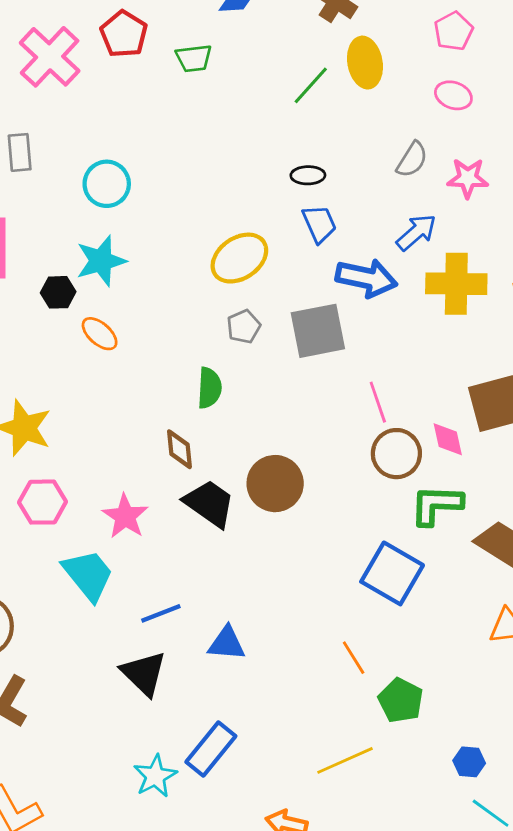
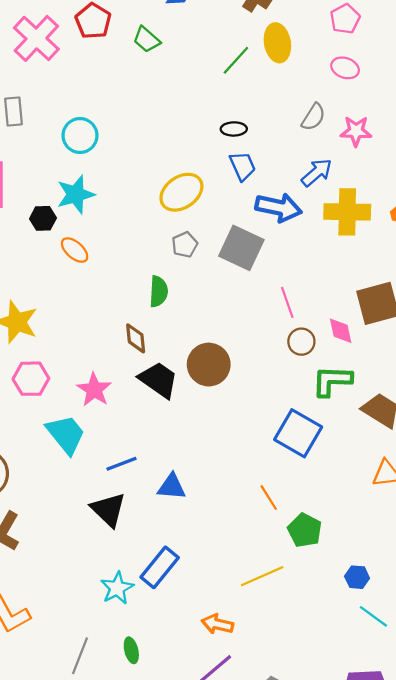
green trapezoid: (194, 58) -> (147, 40), turned 48
gray square: (318, 331) -> (241, 248), turned 36
brown circle: (396, 454) -> (301, 342), size x0.7

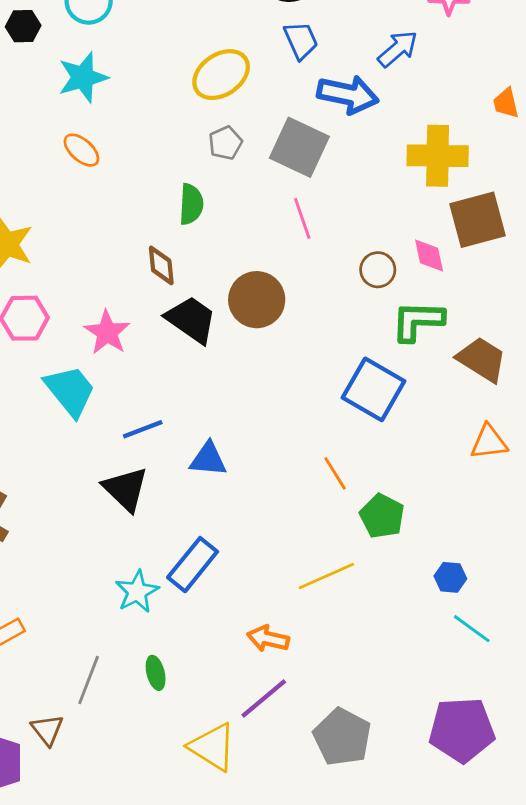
yellow cross: (347, 212) -> (438, 156), moved
black hexagon: (43, 218) -> (23, 26), moved
pink line: (287, 302) -> (302, 218), moved

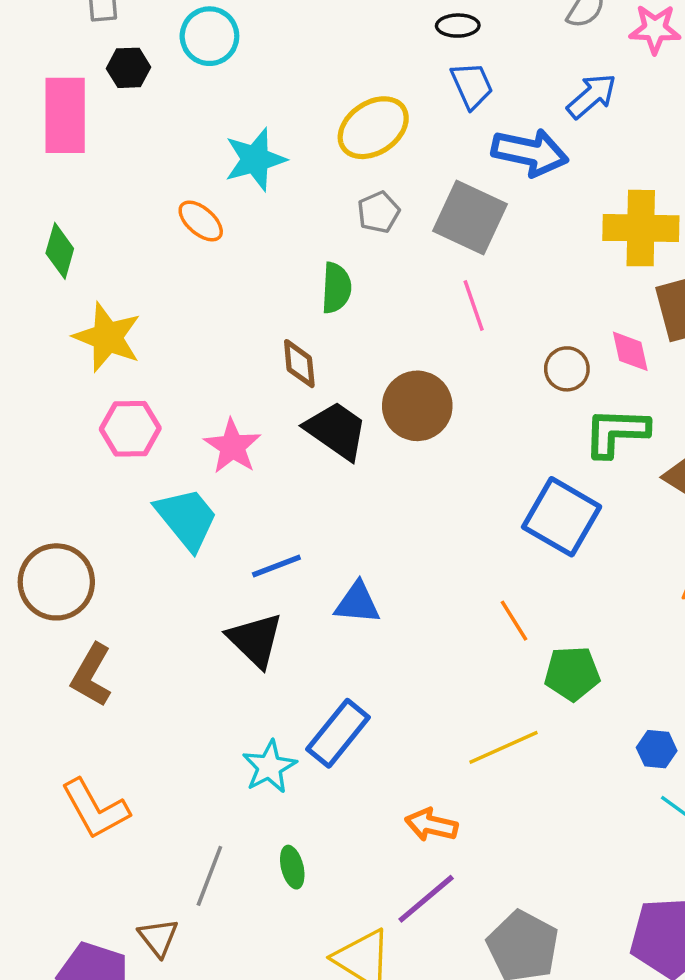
cyan star: (83, 77) -> (255, 159), moved
green pentagon: (382, 516) -> (572, 673), turned -30

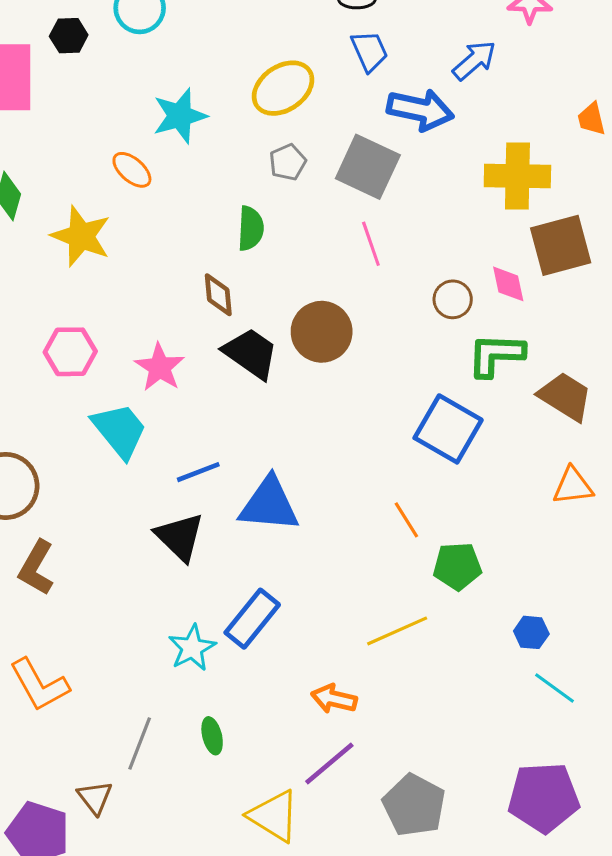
yellow star: (107, 337) -> (81, 236), moved
blue triangle: (357, 603) -> (269, 504), size x1.5

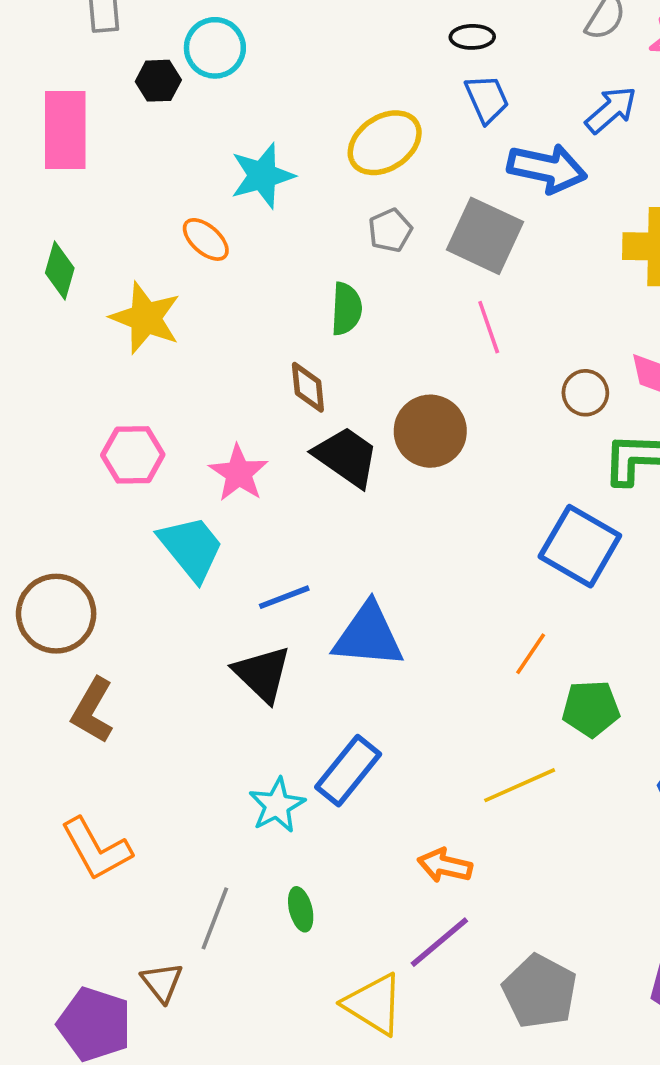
black hexagon: (69, 36) -> (158, 81), moved
orange line: (406, 520) -> (531, 654), turned 66

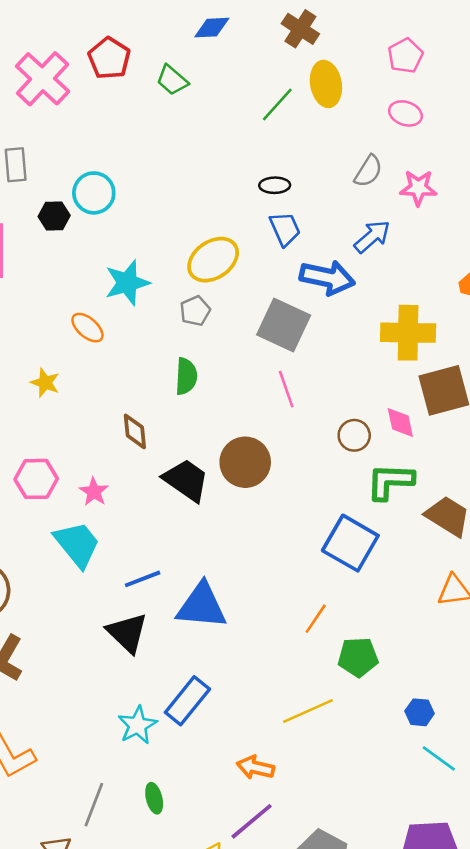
gray pentagon: (390, 230) -> (195, 311), moved
yellow star: (146, 318) -> (45, 383), size x0.6
brown diamond: (308, 387) -> (135, 431), moved
pink star: (239, 473) -> (94, 492), moved, size x0.7

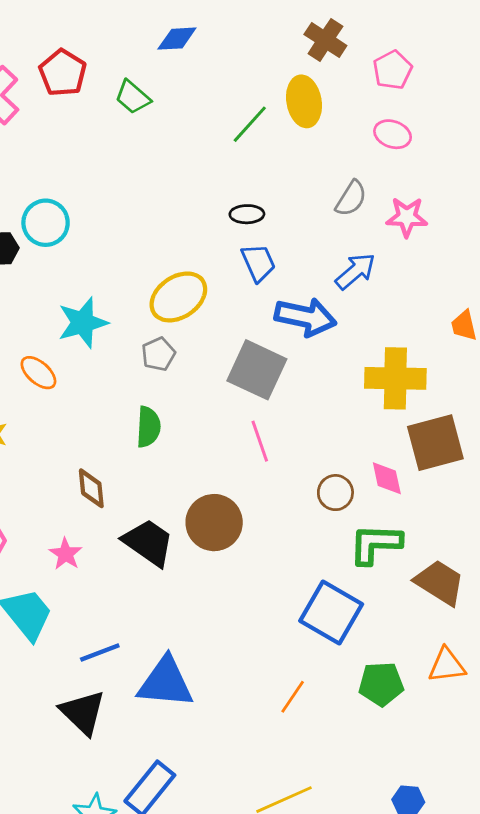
brown cross: (300, 29) -> (325, 40), moved
pink star: (94, 492) -> (66, 554), moved
green pentagon: (358, 657) -> (381, 684), moved

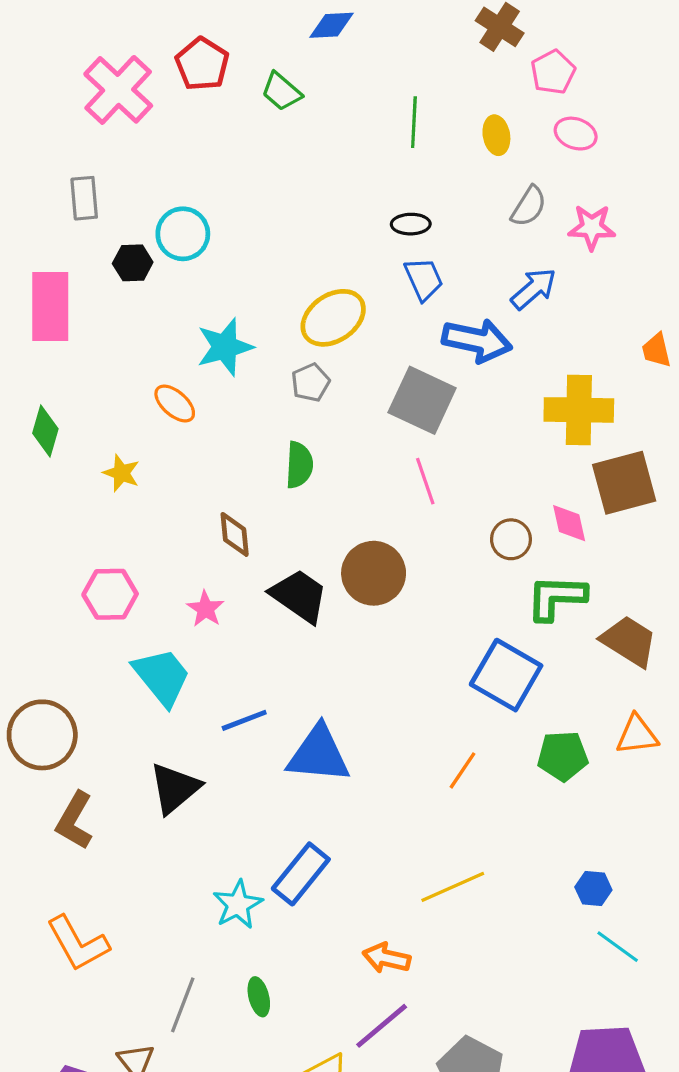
pink pentagon: (393, 70) -> (553, 72), moved
yellow ellipse: (304, 101) -> (496, 135), moved, size x0.7
green line: (250, 124) -> (414, 122), turned -39
black triangle: (83, 712) -> (175, 788), moved, turned 36

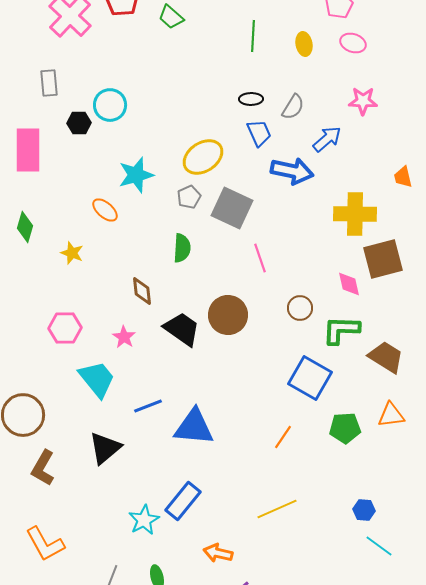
gray semicircle: (529, 206) -> (293, 107), moved
gray square: (422, 400) -> (232, 208), moved
brown circle: (511, 539) -> (300, 308), moved
orange arrow: (386, 958) -> (218, 553), moved

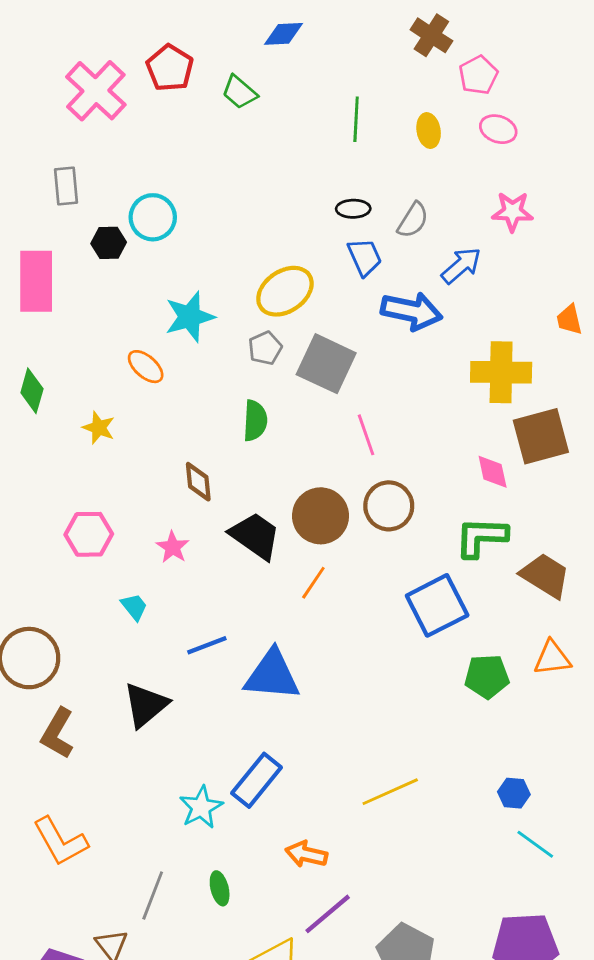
brown circle: (300, 308) -> (389, 506), moved, size x1.4
blue square: (310, 378) -> (437, 605), turned 33
cyan trapezoid: (97, 379) -> (134, 607), size x0.5
orange line: (283, 437) -> (313, 583), moved

